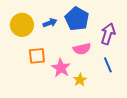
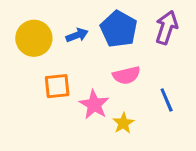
purple arrow: (108, 34) -> (167, 27), moved

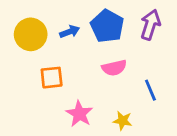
pink star: (94, 105) -> (79, 114), moved
yellow star: (123, 123) -> (123, 121), moved, turned -30

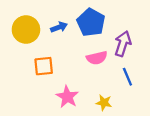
purple arrow: (150, 25) -> (123, 44), moved

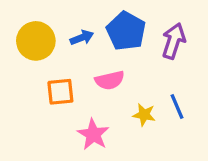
purple arrow: (123, 44) -> (174, 41), moved
pink semicircle: (97, 58) -> (110, 80), moved
yellow star: (104, 103) -> (144, 115), moved

